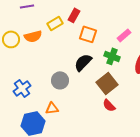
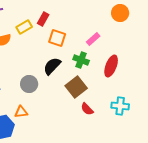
red semicircle: (109, 105) -> (87, 109), moved

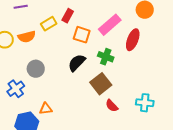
pink rectangle: (93, 39) -> (110, 25), moved, size x1.6
red ellipse: (111, 66) -> (133, 40), moved
gray circle: (29, 84) -> (36, 69), moved

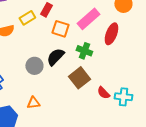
gray circle: (36, 69) -> (34, 66), moved
red semicircle: (112, 106) -> (103, 93), moved
orange triangle: (46, 109) -> (33, 103), moved

